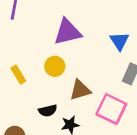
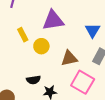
yellow rectangle: (18, 75) -> (23, 35), moved
brown triangle: (80, 90) -> (69, 58), moved

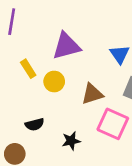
black semicircle: (33, 80) -> (35, 124), moved

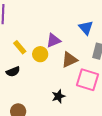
purple triangle: (66, 46) -> (53, 40), moved, size x0.7
black semicircle: (35, 124) -> (13, 72), moved

